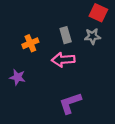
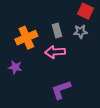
orange cross: (30, 43) -> (26, 38), size x1.5

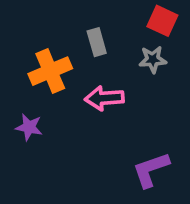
gray rectangle: (57, 31) -> (97, 42), moved
purple L-shape: (61, 90) -> (151, 170), moved

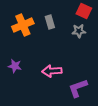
orange cross: (50, 71) -> (23, 25), moved
pink arrow: (104, 98) -> (52, 71), moved

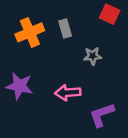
gray star: (79, 31) -> (93, 56), moved
purple star: (15, 66) -> (19, 86), size x1.5

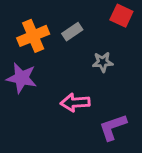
gray rectangle: (65, 28) -> (72, 32), turned 72
purple star: (19, 86) -> (22, 78), moved

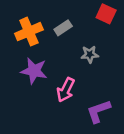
purple star: (22, 78) -> (34, 71), moved
pink arrow: (75, 103) -> (66, 90), turned -60

